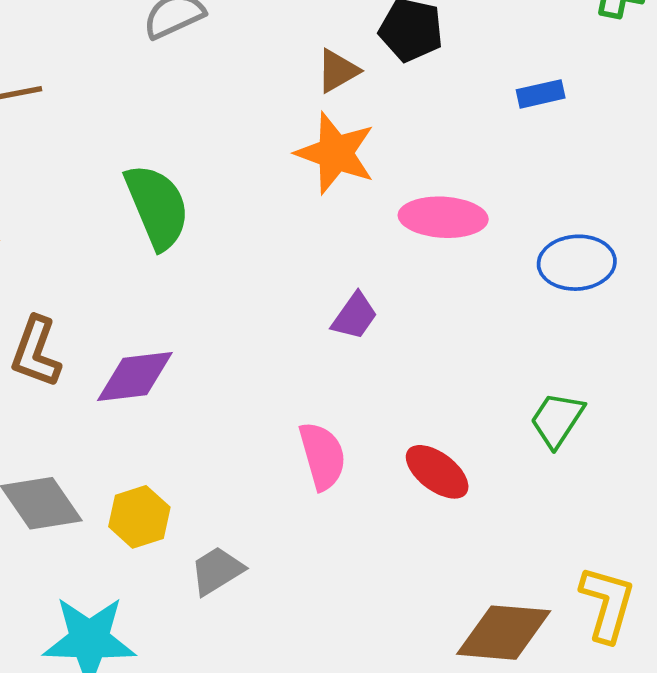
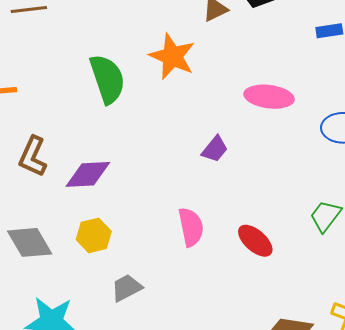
orange star: (335, 153) -> (172, 56), moved
yellow hexagon: (139, 517) -> (94, 235), moved

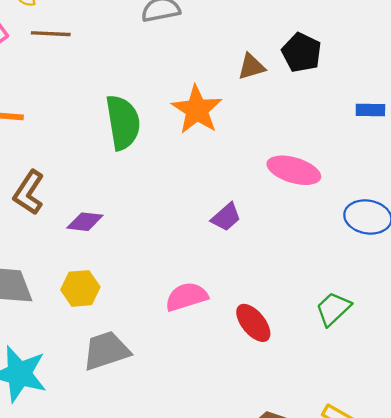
purple diamond: (88, 174) -> (85, 222), size x0.7
pink semicircle: (191, 227) -> (186, 297), turned -105
gray trapezoid: (126, 288) -> (106, 351), size x1.4

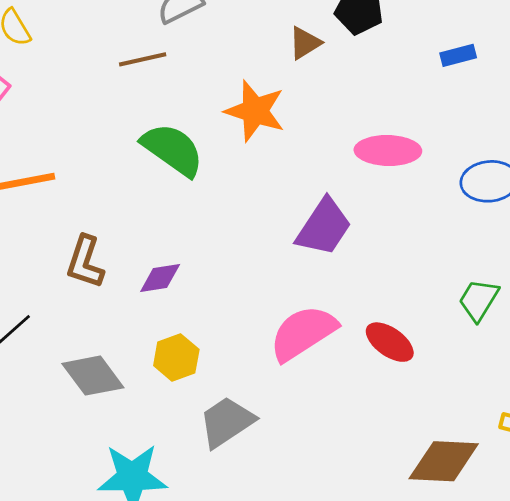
brown line: (51, 34) -> (143, 59), moved
green semicircle: (123, 122) -> (173, 150), turned -30
purple trapezoid: (226, 217) -> (324, 227), size x1.6
pink semicircle: (186, 297) -> (303, 333), size x1.4

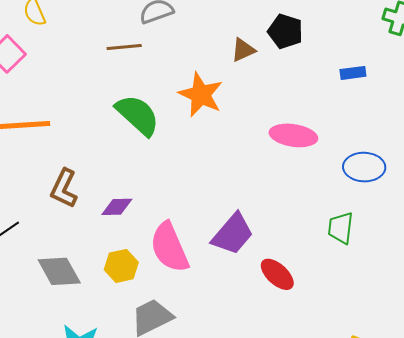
purple trapezoid: (324, 227) -> (233, 234), moved
green trapezoid: (479, 300) -> (341, 228), moved, turned -32
pink semicircle: (303, 333) -> (169, 247), moved, turned -88

